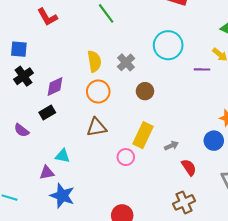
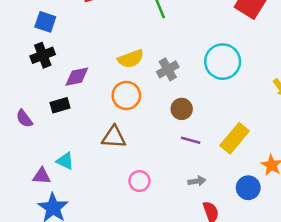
yellow semicircle: (94, 61) -> (131, 59), turned 65
purple line: (202, 69) -> (191, 140), moved
yellow rectangle: (143, 135) -> (235, 138), moved

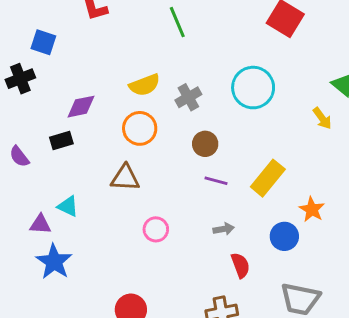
black cross: (43, 55) -> (20, 79), moved

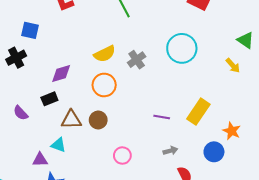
brown circle: (205, 144) -> (98, 120), moved
brown triangle: (125, 178) -> (71, 120), moved

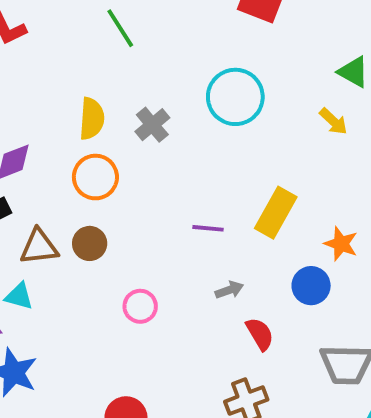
yellow semicircle: (105, 54) -> (92, 119), turned -55

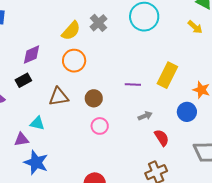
yellow semicircle: (92, 119) -> (71, 31), turned 40
gray cross: (152, 125) -> (98, 23), moved
brown circle: (90, 243) -> (94, 98), moved
brown triangle: (39, 247) -> (59, 97), moved

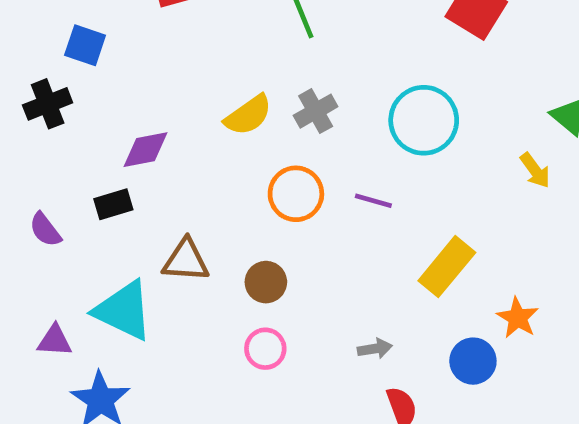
orange circle: (74, 61) -> (296, 194), moved
purple line: (133, 85) -> (373, 201), moved
cyan triangle: (37, 123) -> (123, 311), size x1.8
purple triangle: (21, 139) -> (55, 341), moved

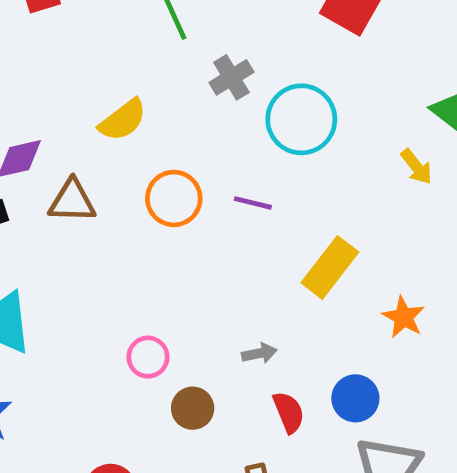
gray cross: (316, 111) -> (231, 77), moved
brown triangle: (186, 260) -> (72, 201), moved
brown circle: (266, 282) -> (193, 408), moved
blue circle: (473, 361) -> (355, 398), moved

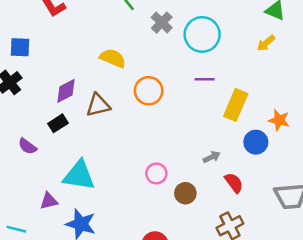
yellow semicircle: (123, 120) -> (113, 58), turned -105
yellow arrow: (416, 167) -> (266, 43), turned 102
purple line: (253, 203) -> (205, 79), moved
blue circle: (355, 398) -> (256, 142), moved

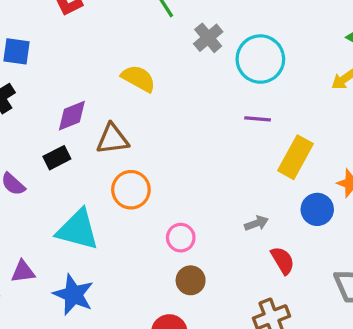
orange circle: (149, 91) -> (131, 190), moved
brown circle: (185, 193) -> (191, 280), moved
purple triangle: (49, 201) -> (23, 272), moved

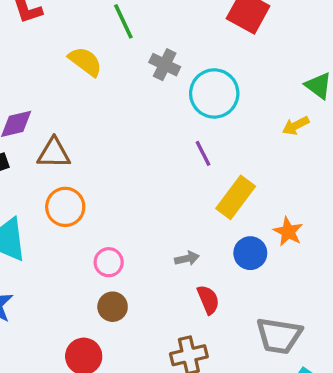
gray cross: (208, 38) -> (165, 65), turned -32
yellow semicircle: (138, 78) -> (85, 61), moved
purple line: (258, 119) -> (203, 153), turned 50

